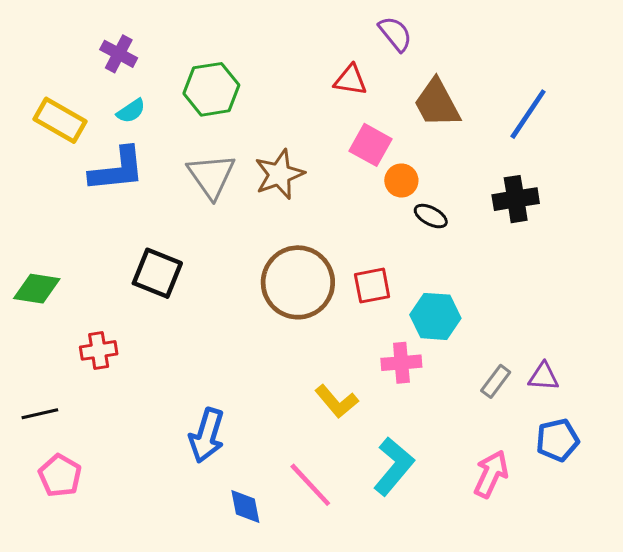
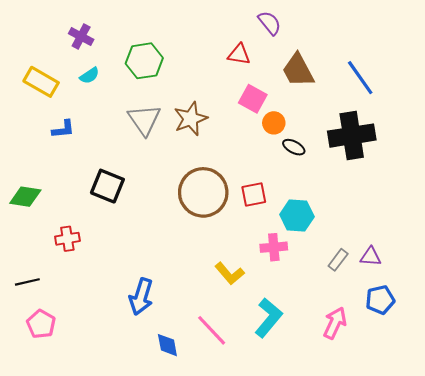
blue line: (528, 114) -> (360, 78), turned -69
blue L-shape: (117, 170) -> (63, 129), moved, size x0.6
black cross: (516, 199) -> (352, 136), size x1.5

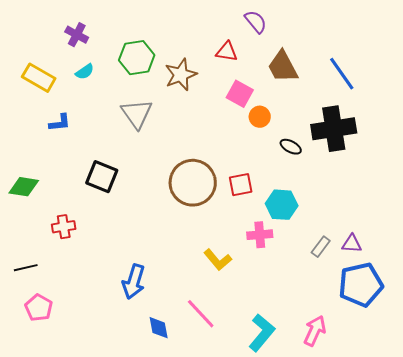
brown star: (191, 119) -> (181, 75), moved
black ellipse: (294, 147) -> (291, 147), moved
blue pentagon: (380, 300) -> (361, 285), size x1.6
cyan L-shape: (269, 318) -> (262, 333), moved
pink arrow: (335, 323) -> (315, 331), moved

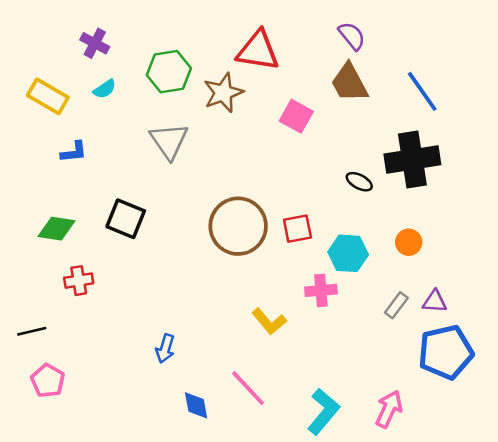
purple semicircle: (256, 22) -> (352, 36), moved
red triangle: (227, 52) -> (258, 51), moved, size x1.6
orange circle: (260, 117) -> (409, 242), moved
green diamond: (24, 187) -> (56, 229), moved
blue arrow: (134, 282) -> (165, 349), size x0.7

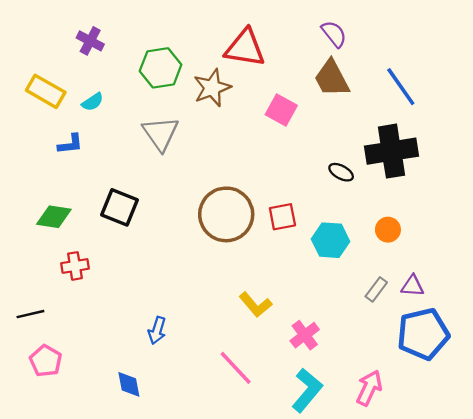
cyan semicircle: (105, 89) -> (93, 102), moved
pink cross: (321, 290) -> (305, 335), moved, turned -32
blue diamond: (196, 405) -> (129, 384), moved

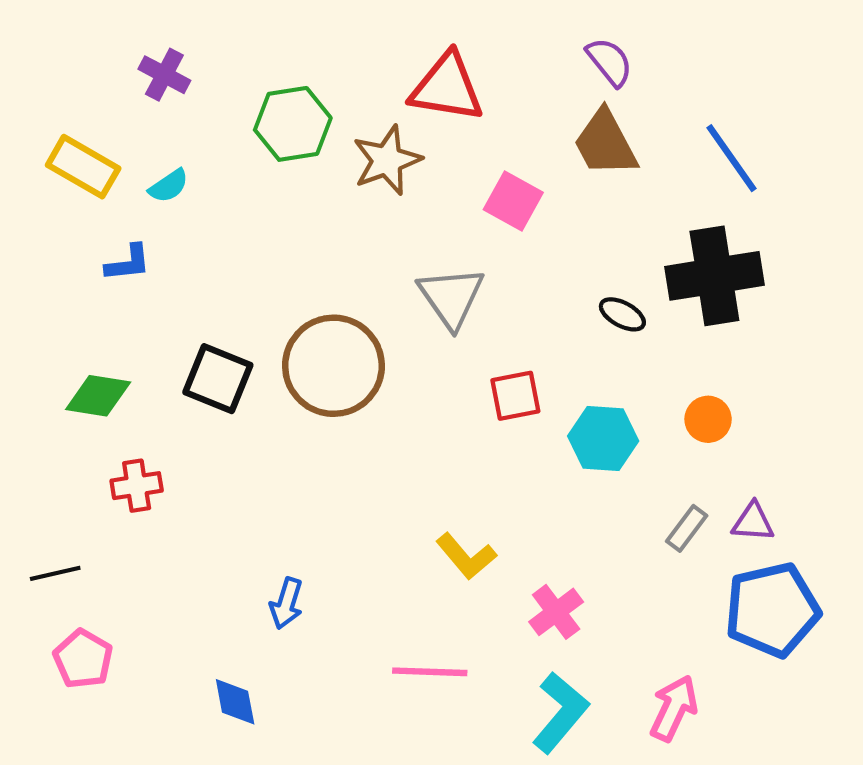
gray triangle: (161, 134) -> (451, 297), moved
brown circle: (226, 214) -> (333, 366), moved
pink line: (236, 368) -> (430, 672), turned -45

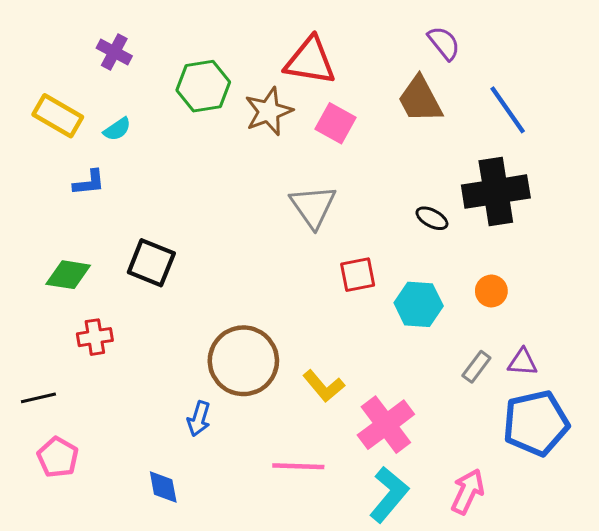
purple semicircle: (610, 62) -> (444, 43), moved
pink square: (513, 201) -> (335, 123), moved
brown circle: (333, 366) -> (243, 361), moved
pink cross: (556, 612) -> (386, 425), size x1.5

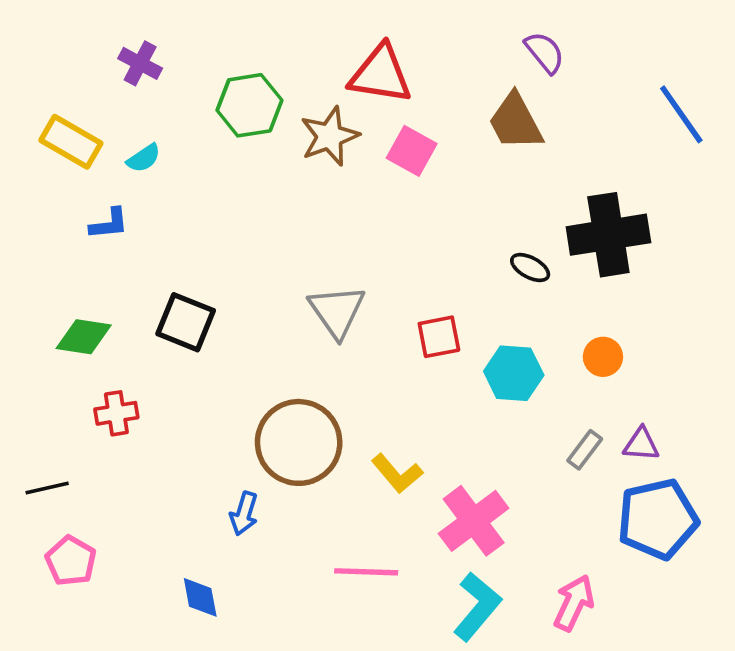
blue line: (508, 110) -> (681, 114), moved
gray triangle: (313, 206) -> (337, 311), moved

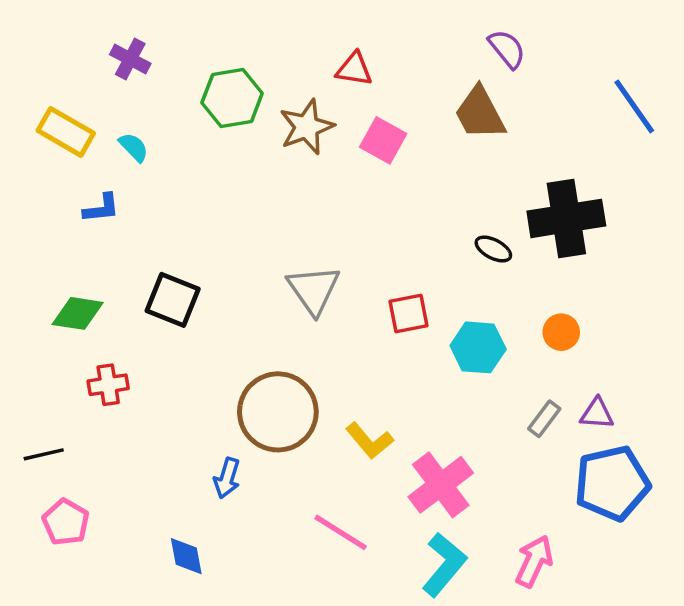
red triangle: (381, 74) -> (354, 69), size x0.6
cyan semicircle: (144, 158) -> (134, 147), turned -100
pink line: (366, 572) -> (341, 532), turned 30

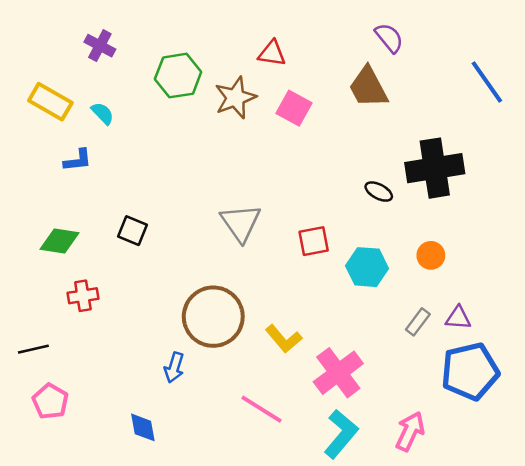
black square: (173, 300) -> (132, 231), size x0.7

